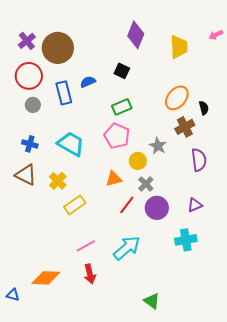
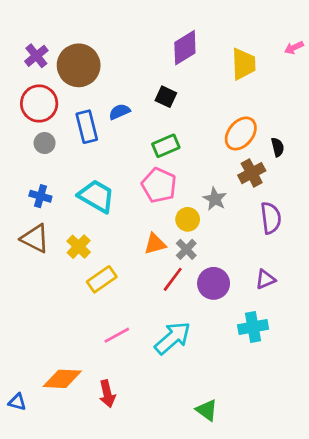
purple diamond: (136, 35) -> (185, 48), turned 36
gray cross: (146, 184) -> (186, 249), moved
red arrow: (90, 274) -> (107, 394), moved

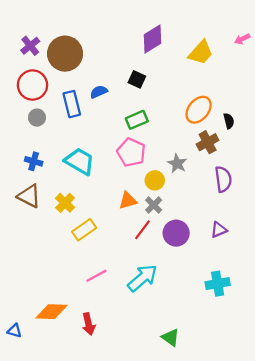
yellow trapezoid: (244, 64) -> (201, 52), turned 44
cyan cross: (253, 327) -> (218, 284), moved

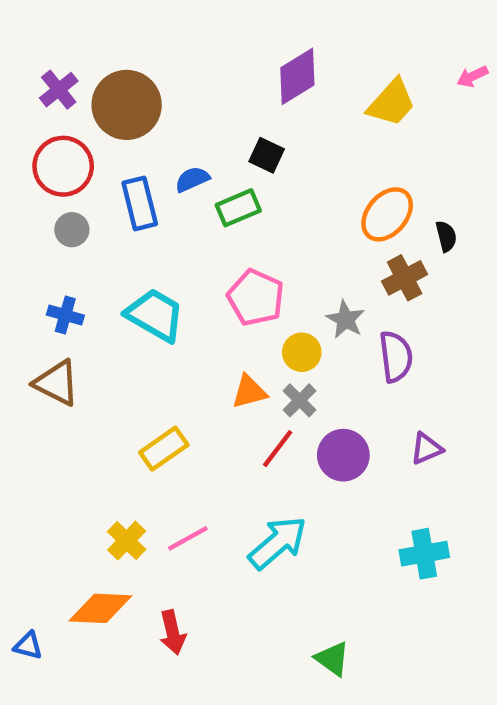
green rectangle: (137, 120) -> (238, 208), moved
purple semicircle: (223, 179) -> (396, 357), moved
yellow cross: (65, 203) -> (127, 541), moved

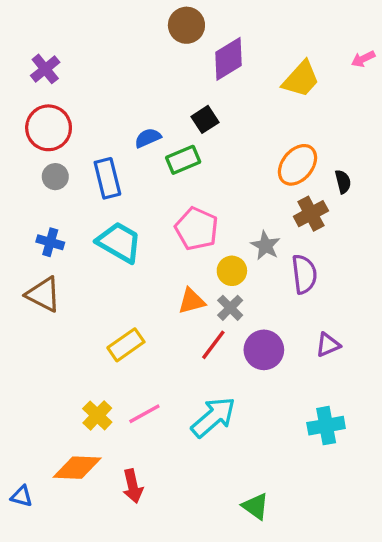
brown circle: (127, 105) -> (186, 25), moved, size x0.7
black square: (267, 155) -> (205, 119), turned 32
blue rectangle: (140, 203) -> (107, 178), moved

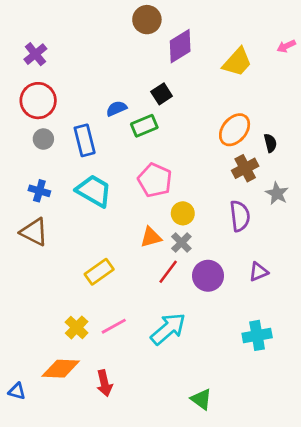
gray star: (266, 246) -> (277, 193), moved

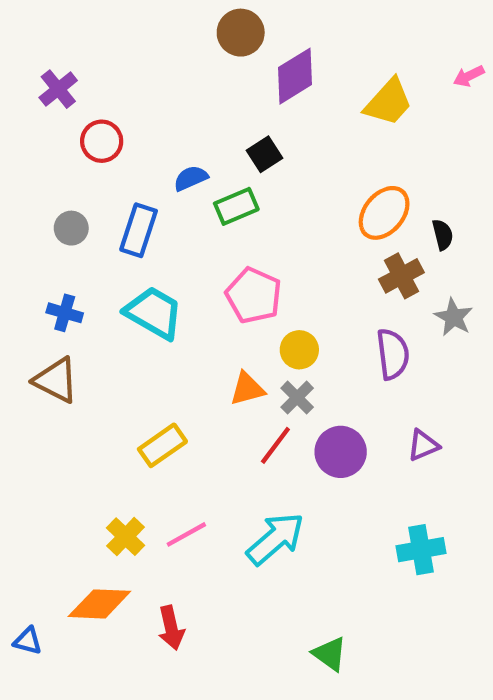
red circle: (38, 101) -> (102, 141), moved, size x0.7
blue rectangle: (85, 140) -> (139, 230), turned 32

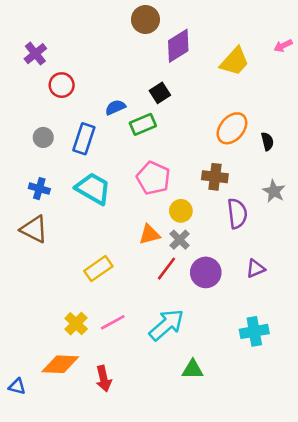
brown cross: (401, 276) -> (215, 177), moved, turned 35
green triangle: (330, 654) -> (193, 369), moved, turned -35

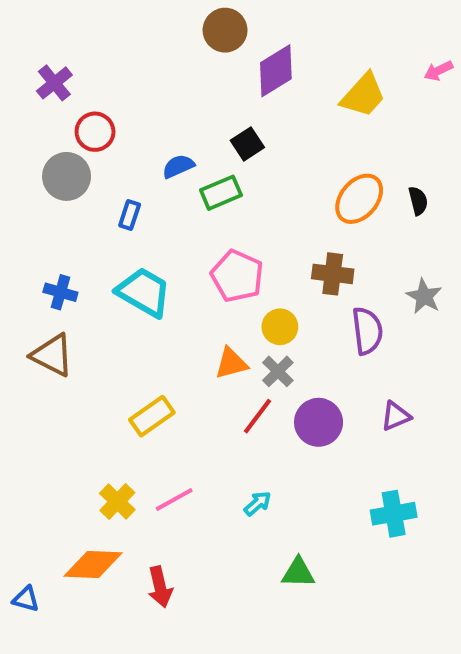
gray circle: (43, 137) -> (67, 176), moved, size x1.5
blue rectangle: (84, 139) -> (130, 215), size x0.6
black semicircle: (267, 141) -> (418, 201), moved
cyan arrow: (166, 325) -> (258, 504), size x0.5

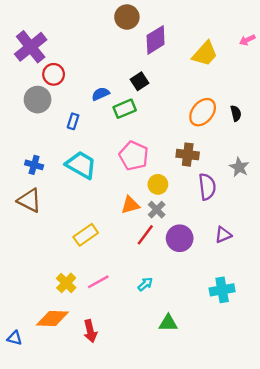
purple cross: (54, 83) -> (31, 47), size x1.6

